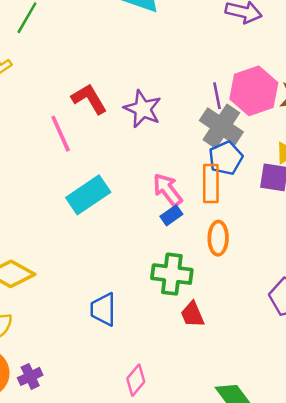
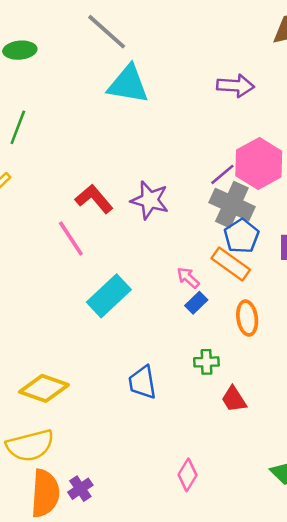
purple line: (217, 96) -> (222, 174), turned 70
orange rectangle: (211, 183) -> (231, 264), turned -45
pink arrow: (168, 190) -> (188, 278), size x0.7
green cross: (172, 274) -> (206, 362), size x0.6
blue trapezoid: (103, 309) -> (142, 382), moved

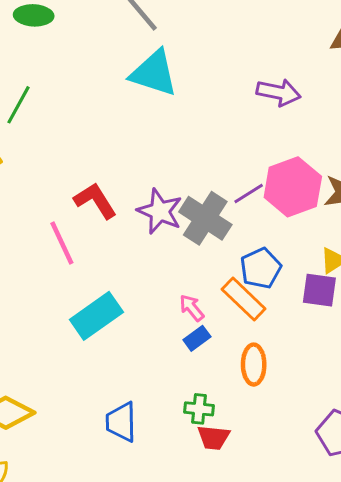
gray cross: (232, 205) -> (205, 218), moved
red trapezoid: (234, 399) -> (214, 437), moved, turned -60

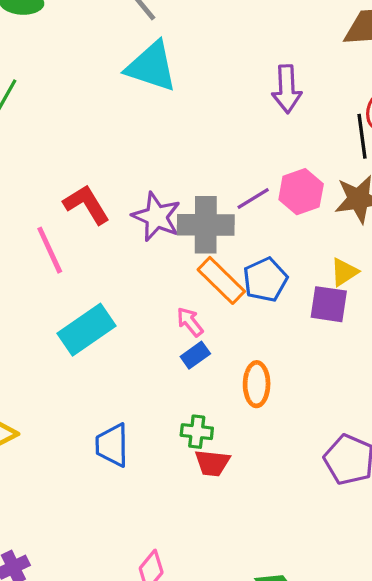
purple arrow: (279, 92) -> (287, 89), turned 75
pink hexagon: (293, 187) -> (301, 192), size x0.7
gray cross: (205, 218) -> (206, 225), turned -33
orange rectangle: (244, 299) -> (221, 280), moved

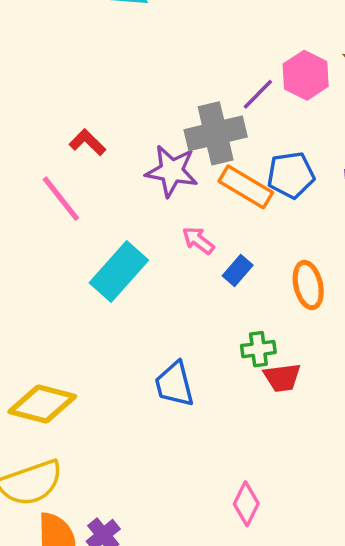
red L-shape: (86, 204) -> (87, 142), size x0.7
purple star: (156, 217) -> (172, 171), moved
blue pentagon: (265, 280) -> (291, 175), turned 30
pink arrow: (190, 322) -> (198, 240), moved

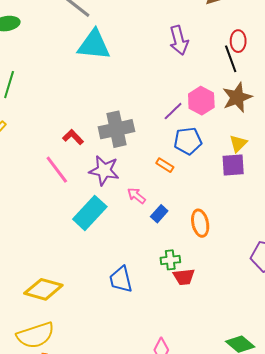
gray cross: (216, 133) -> (116, 129), moved
purple star: (172, 171) -> (104, 170), moved
blue pentagon: (291, 175) -> (188, 141), moved
orange rectangle: (246, 187) -> (165, 165), size x0.6

